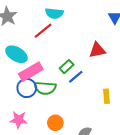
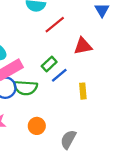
red line: (43, 31) -> (55, 25), moved
yellow rectangle: (107, 96) -> (83, 91), moved

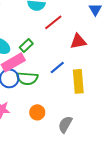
green rectangle: (49, 64) -> (26, 45), moved
yellow rectangle: (83, 91) -> (78, 81), size x1.6

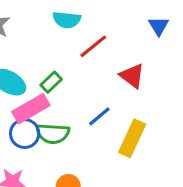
red triangle: (78, 41) -> (132, 76), turned 48
yellow rectangle: (78, 81) -> (132, 138), turned 30

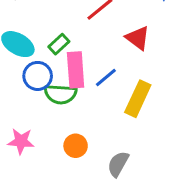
pink rectangle: (31, 109) -> (76, 70), moved, turned -64
blue circle: (25, 134) -> (38, 76), moved

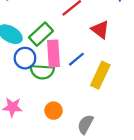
green rectangle: (59, 44) -> (41, 34), size x1.5

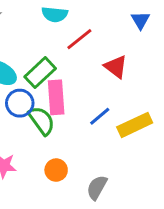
blue line: (76, 59) -> (100, 116), moved
green semicircle: (42, 72) -> (42, 121), turned -130
yellow rectangle: (100, 75) -> (135, 125), moved, turned 40

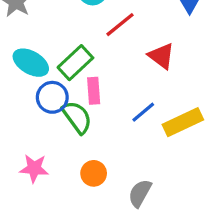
pink rectangle: (56, 97) -> (94, 91), size x0.7

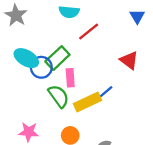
red triangle: (161, 56) -> (129, 60), moved
blue circle: (52, 97) -> (41, 67), moved
yellow rectangle: (183, 122) -> (88, 102), moved

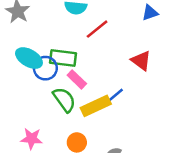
blue triangle: (137, 16) -> (150, 13), turned 42
green rectangle: (57, 58) -> (63, 58), turned 50
pink rectangle: (70, 78) -> (77, 79), turned -42

